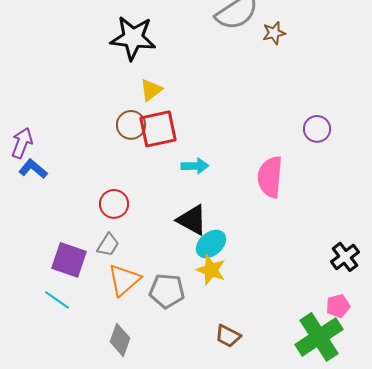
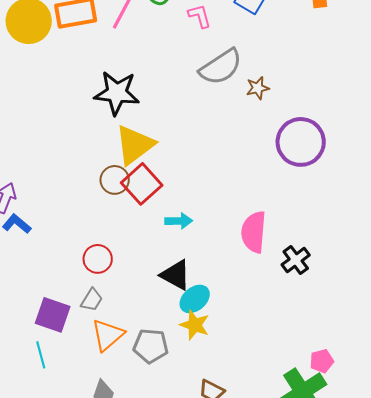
yellow triangle: (151, 90) -> (135, 145), size x1.8
red square: (158, 129) -> (142, 184), turned -30
purple circle: (317, 129) -> (301, 142), moved, size x1.8
black cross: (345, 257) -> (296, 260), moved
cyan line: (57, 300) -> (41, 355), turned 40

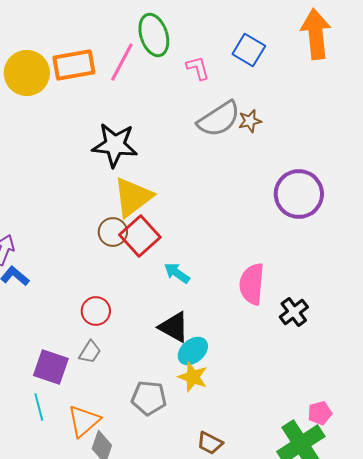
brown star: (258, 88) -> (250, 121), moved
cyan arrow: (179, 221) -> (177, 273), turned -144
orange triangle: (108, 335) -> (84, 421), moved

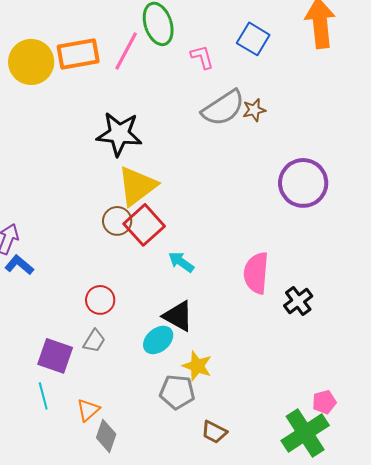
cyan ellipse: (193, 351) -> (158, 340), moved
gray pentagon: (149, 398) -> (177, 392), moved
orange triangle: (84, 421) -> (88, 410), size x0.7

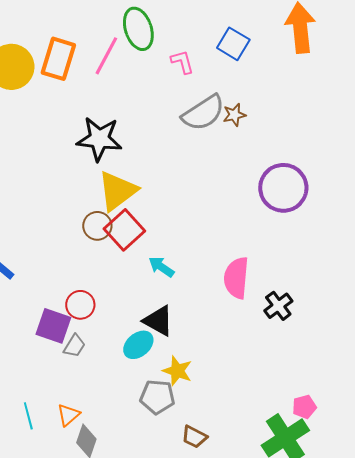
orange rectangle: (78, 54) -> (58, 59), turned -63
purple square: (55, 356) -> (53, 326), moved
cyan line: (43, 396) -> (28, 416), moved

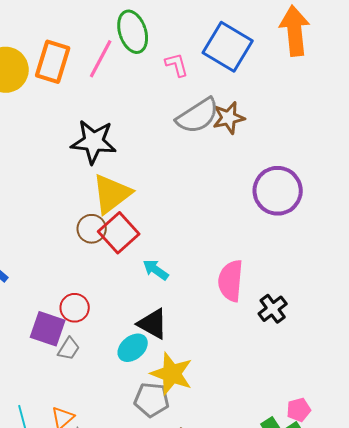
blue square: (233, 44) -> (228, 47), size x1.5
brown star: (234, 115) -> (229, 118), size x1.4
yellow star: (177, 371) -> (172, 374), size x1.4

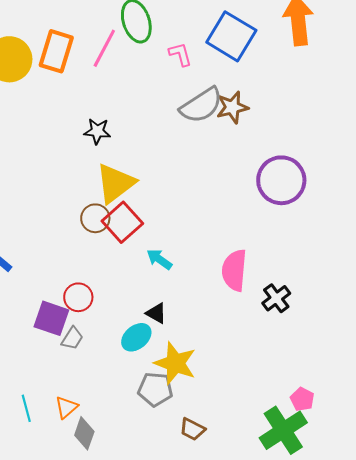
black star: (94, 142) -> (97, 131), size x0.6
black triangle: (153, 324) -> (156, 313), size x0.7
pink pentagon: (299, 410) -> (302, 399), turned -30

